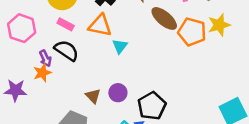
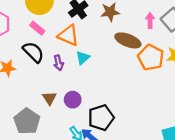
brown ellipse: (164, 18) -> (128, 40), turned -30
purple arrow: (45, 58) -> (58, 63), moved

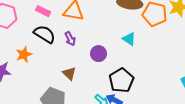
cyan triangle: (83, 58) -> (129, 39), moved, turned -32
purple circle: (73, 100) -> (98, 54), moved

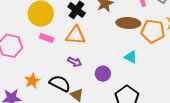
black semicircle: (45, 34) -> (60, 83), moved
purple arrow: (70, 39) -> (75, 62), turned -32

